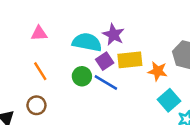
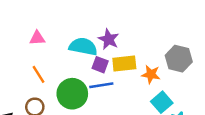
purple square: (105, 61) -> (100, 65), turned -35
green circle: (82, 76) -> (72, 94), moved, size x1.6
blue line: (106, 83) -> (101, 85), turned -40

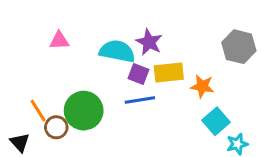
gray hexagon: (179, 59) -> (239, 47), moved
orange line: (38, 74) -> (38, 111), moved
green circle: (72, 94) -> (84, 111), moved

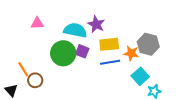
gray hexagon: (239, 47) -> (148, 44), moved
purple square: (138, 74) -> (82, 51), moved
blue line: (140, 100) -> (110, 62), moved
green circle: (84, 111) -> (63, 53), moved

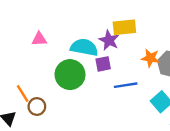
yellow rectangle: (109, 44) -> (124, 27), moved
purple square: (82, 51) -> (103, 64), moved, turned -32
orange star: (131, 53) -> (150, 58), moved

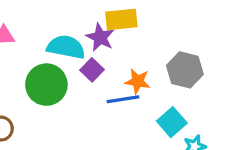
orange star: (150, 58) -> (138, 81), moved
purple square: (103, 64) -> (92, 70), turned -35

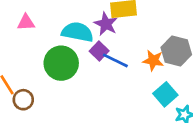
orange star: (138, 81) -> (153, 60), moved
blue line: (123, 99) -> (115, 60), moved, turned 35

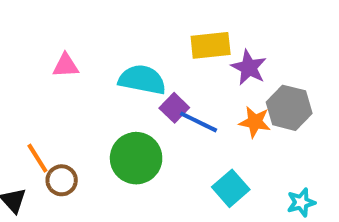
purple star: (106, 24) -> (249, 68), moved
green circle: (61, 63) -> (136, 158), moved
cyan square: (165, 94) -> (231, 188), moved

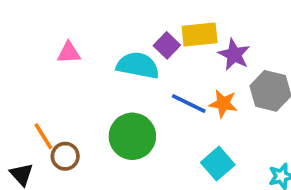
purple square: (174, 108) -> (167, 45), moved
orange star: (255, 122) -> (223, 104), moved

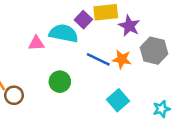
pink triangle: (69, 53) -> (36, 43), moved
green circle: (132, 136) -> (60, 82), size x0.7

